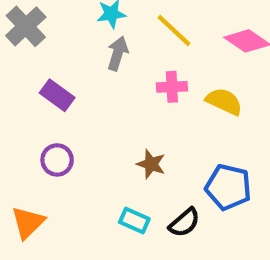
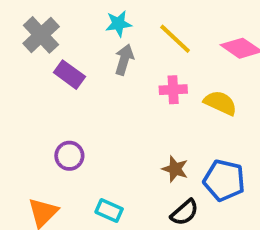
purple rectangle: (57, 95) -> (69, 75), moved
brown star: (151, 164) -> (175, 169), moved
cyan rectangle: (134, 220) -> (109, 211), moved

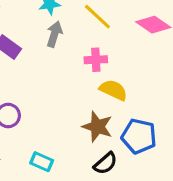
yellow semicircle: (220, 103) -> (113, 90), moved
brown star: (175, 169) -> (97, 127), size x1.4

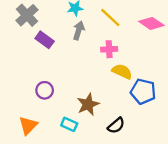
brown star: (97, 127) -> (88, 104), moved, turned 30
blue pentagon: (139, 136) -> (143, 91), moved

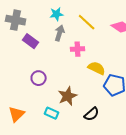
gray cross: (27, 15) -> (16, 20), turned -36
pink cross: (109, 49) -> (78, 49), moved
purple circle: (45, 90) -> (39, 78), moved

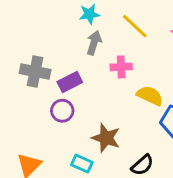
gray cross: (16, 20) -> (35, 71), moved
purple rectangle: (31, 41) -> (70, 82), moved, turned -63
brown star: (68, 96) -> (106, 138), turned -30

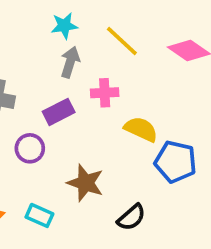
purple rectangle: (70, 82) -> (59, 112), moved
cyan rectangle: (82, 164) -> (39, 215), moved

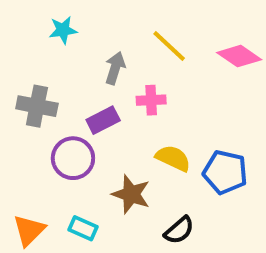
cyan star: (64, 26) -> (63, 30), moved
yellow semicircle: (141, 129) -> (173, 158), moved
purple circle: (30, 148) -> (73, 158), size x1.4

